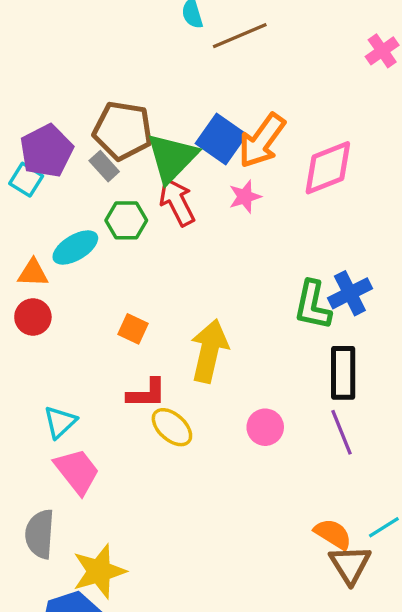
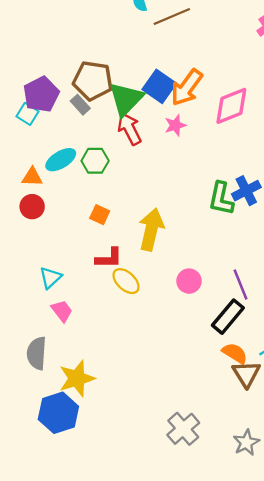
green hexagon: (126, 220) -> (95, 161), moved
black rectangle: (343, 373) -> (228, 317), moved, turned 40
pink trapezoid: (77, 471) -> (62, 311), size x0.7

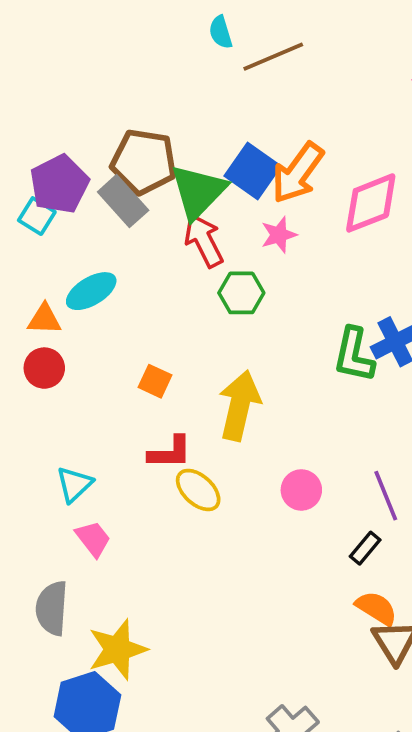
gray rectangle: (80, 105) -> (123, 201), size x1.5
green hexagon: (95, 161) -> (241, 293), moved
black rectangle: (228, 317) -> (365, 548), size x0.6

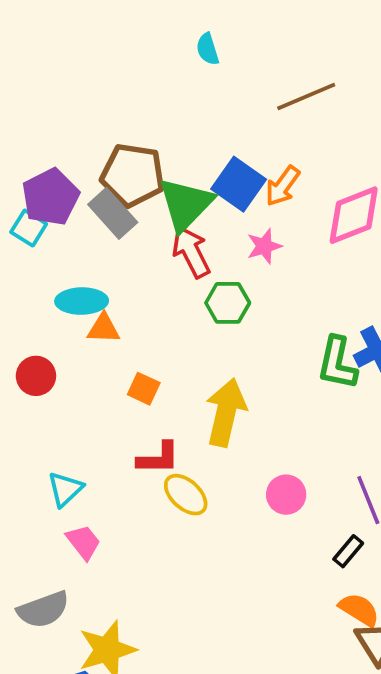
brown line: (273, 57) -> (306, 97), moved
orange arrow: (298, 173) -> (282, 186), size x0.7
cyan ellipse: (91, 291) -> (82, 301), turned 30
orange triangle: (44, 319) -> (104, 328), moved
gray semicircle: (52, 608) -> (43, 610), turned -114

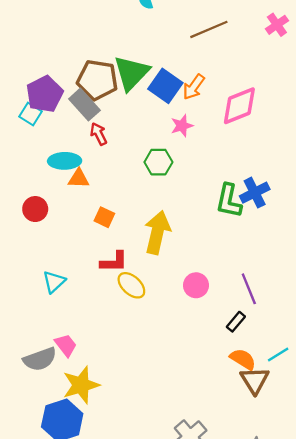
green triangle: (186, 204) -> (131, 73), moved
red arrow: (191, 252) -> (99, 134), moved, size x0.7
pink trapezoid: (83, 542) -> (66, 345), moved

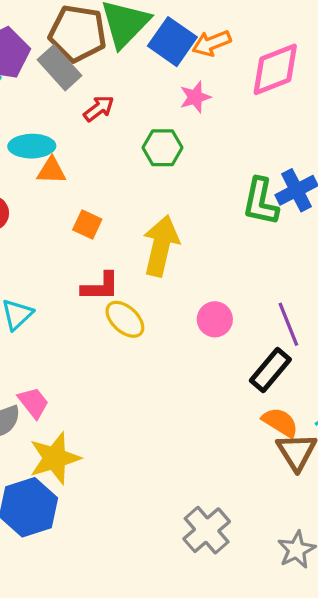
orange arrow: (194, 87) -> (212, 43), turned 32
red arrow: (99, 134) -> (99, 109), moved, turned 80
black rectangle: (236, 322) -> (270, 370), size x1.5

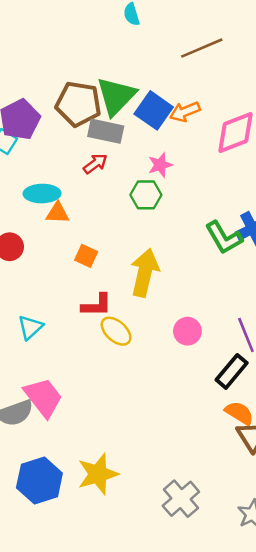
gray rectangle: (60, 68) -> (106, 131), moved, turned -36
pink star: (195, 97) -> (160, 165), moved
green L-shape: (261, 202) -> (224, 238), turned -42
pink trapezoid: (33, 403) -> (43, 397), size x1.6
yellow star: (55, 458) -> (98, 474), moved

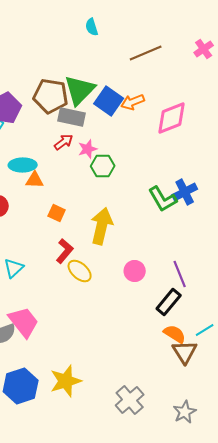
pink star: (160, 165) -> (88, 149), moved
red L-shape: (97, 305) -> (65, 251), turned -50

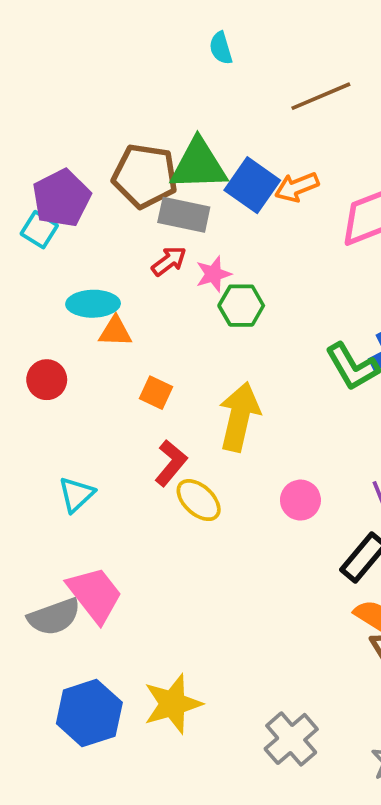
green triangle: (80, 90) -> (199, 165), turned 44

